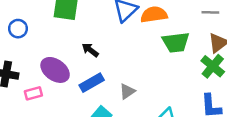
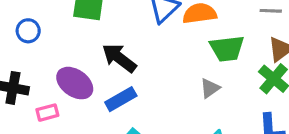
black arrow: (90, 50) -> (119, 58), size x1.6
gray triangle: (127, 91) -> (210, 88), moved

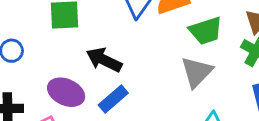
gray triangle: (210, 88) -> (197, 72), size x1.6

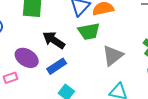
green trapezoid: (206, 31) -> (89, 31), moved

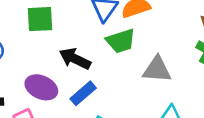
gray triangle: (113, 56) -> (157, 69), turned 50

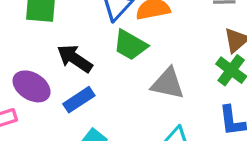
green trapezoid: (121, 41) -> (130, 45), turned 40

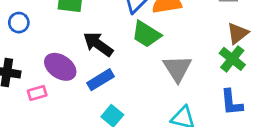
gray triangle: (168, 84) -> (177, 68), turned 44

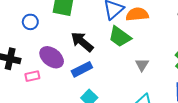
blue circle: (19, 23) -> (30, 22), moved
gray triangle: (177, 68) -> (142, 65), size x0.6

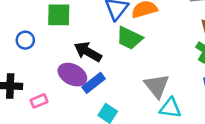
purple ellipse: (52, 57) -> (72, 75), moved
gray triangle: (142, 65) -> (157, 86), moved, size x1.6

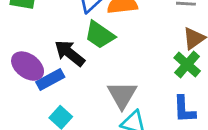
black arrow: (88, 52) -> (70, 53), moved

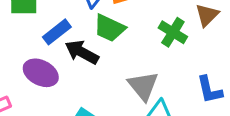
green cross: (187, 64) -> (173, 32), moved
blue rectangle: (50, 80) -> (57, 32), moved

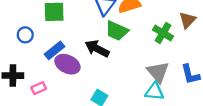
blue rectangle: (57, 32) -> (54, 50), moved
gray triangle: (143, 86) -> (158, 72), moved

